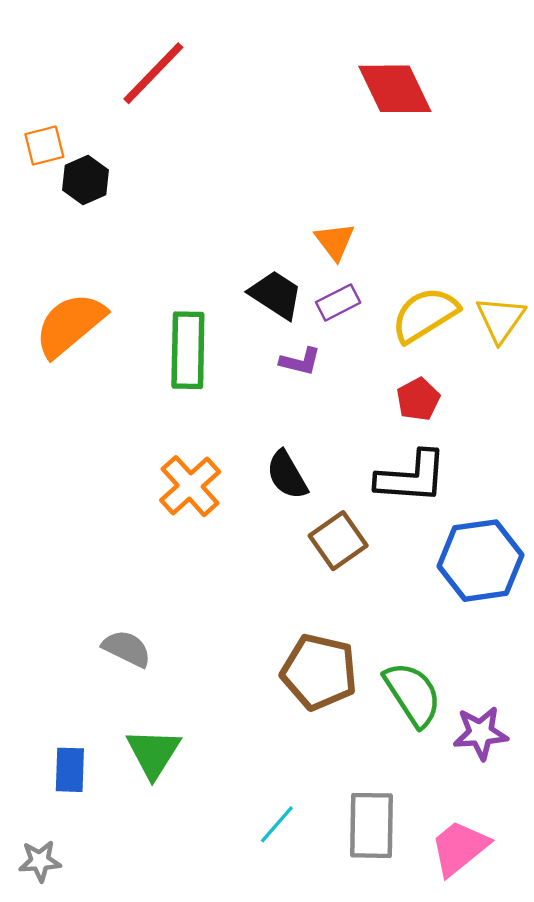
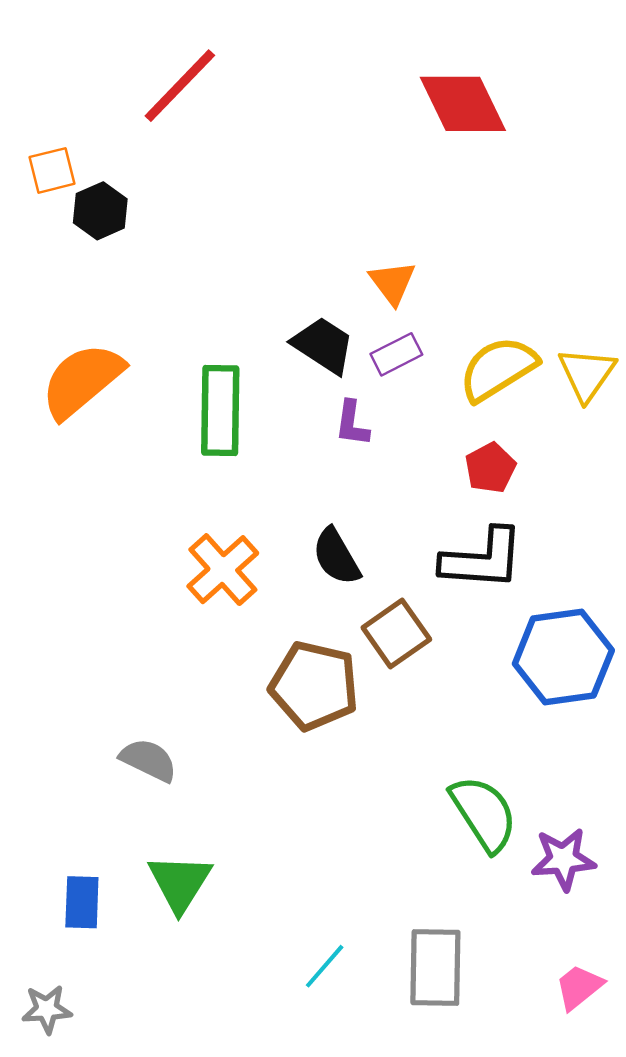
purple L-shape: (300, 361) -> (352, 423), turned 84
brown pentagon: (319, 672) -> (314, 686), moved
pink trapezoid: (459, 848) -> (579, 987), moved, size x0.7

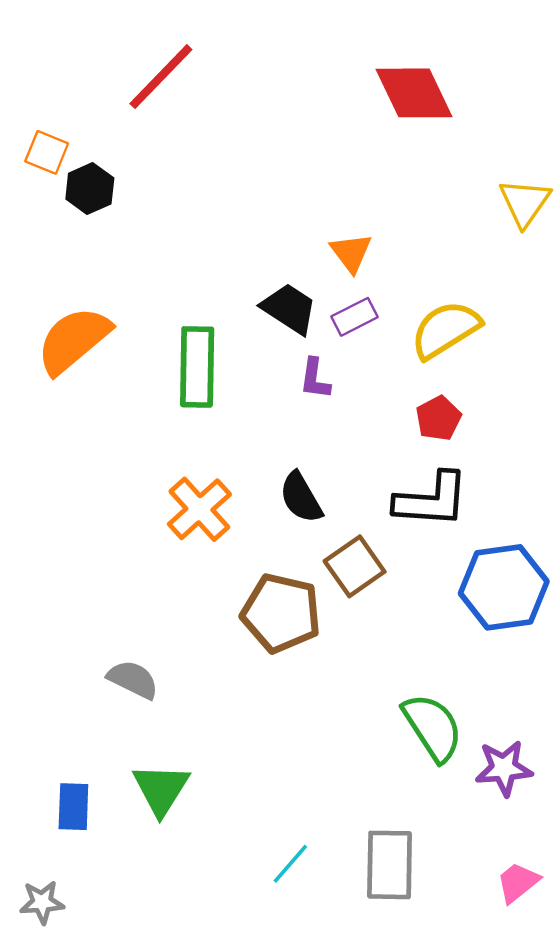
orange square: (52, 170) -> (47, 152), turned 36
yellow triangle: (587, 374) -> (525, 203), moved

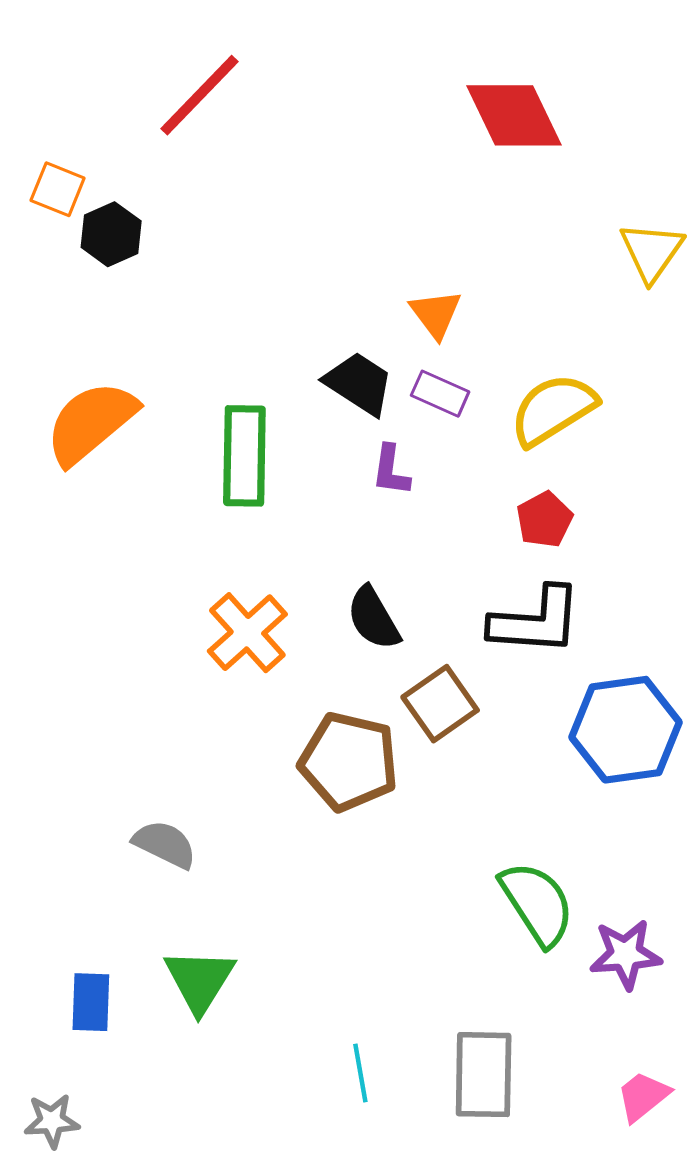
purple rectangle: (355, 317) -> (440, 394), turned 51
cyan line: (290, 864) -> (360, 1073), turned -51

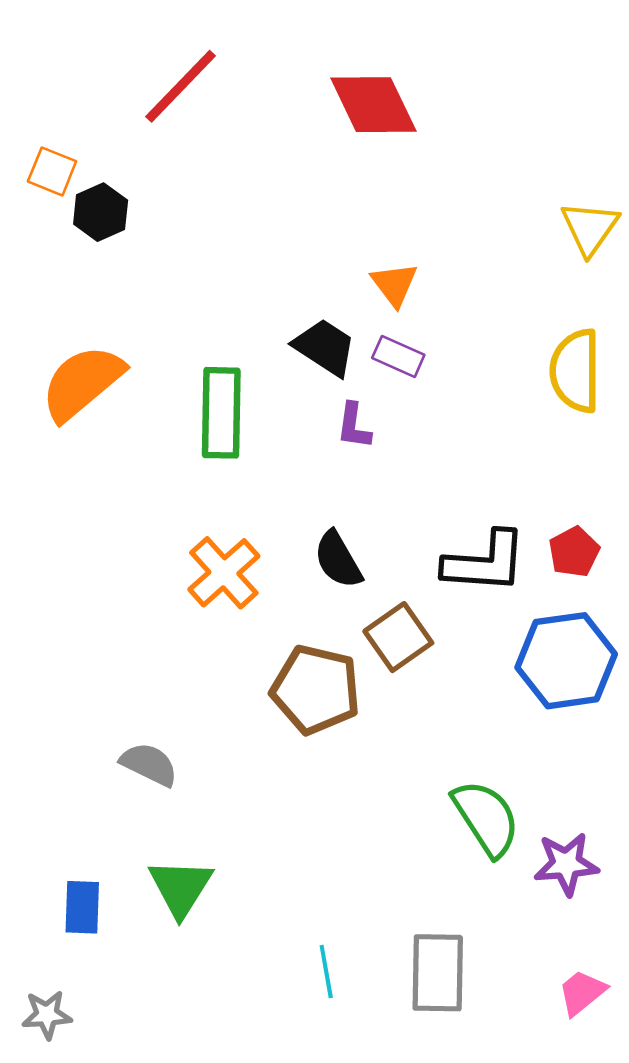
red diamond: (514, 115) -> (373, 105), moved
yellow semicircle: (553, 410) -> (575, 371), moved, turned -58
red pentagon: (544, 520) -> (574, 552), moved

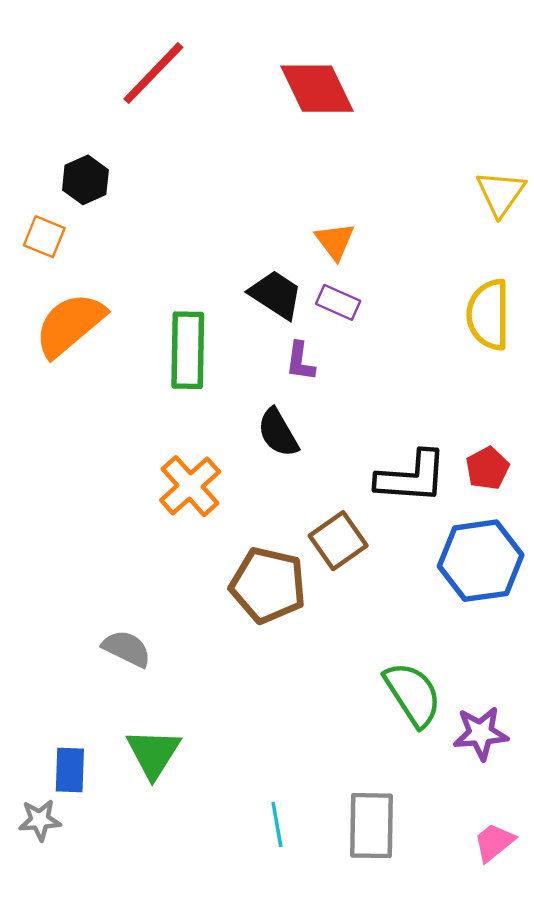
orange square: (52, 171) -> (44, 237), moved
black semicircle: (338, 560) -> (278, 433), moved
gray star: (47, 1015) -> (40, 820), moved

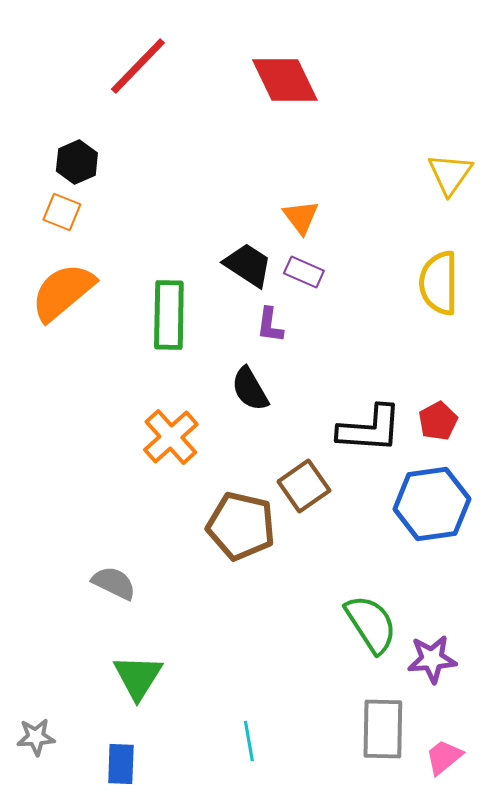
orange square: (44, 237) -> (62, 212), moved
blue rectangle: (70, 770) -> (121, 764), moved
gray rectangle: (372, 826) -> (383, 729), moved

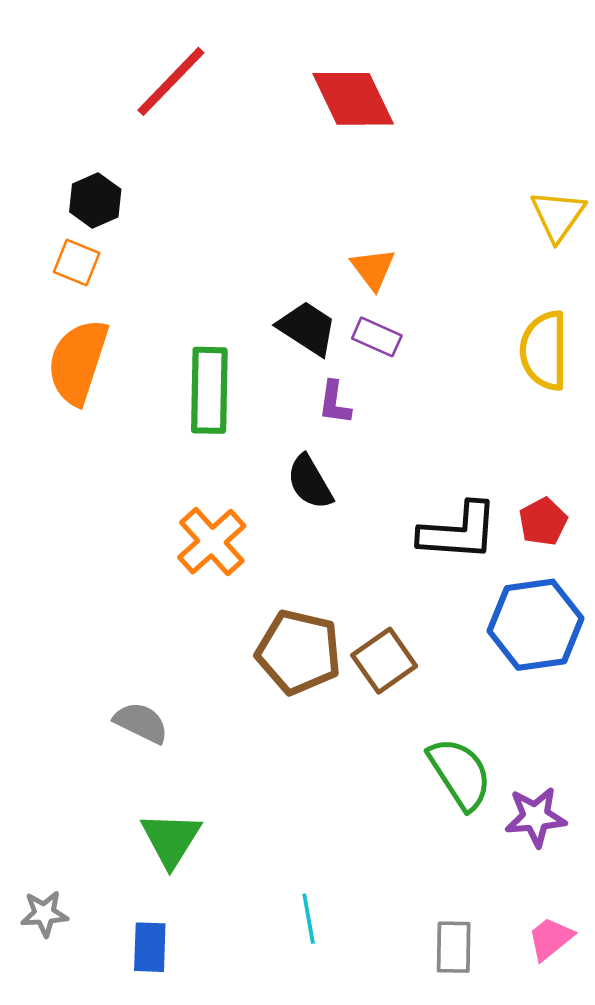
orange semicircle: (63, 292) -> (78, 362), turned -32
brown square: (304, 486) -> (384, 661), moved
gray rectangle: (383, 729) -> (454, 947), moved, size x0.7

